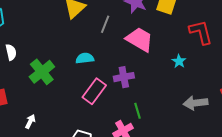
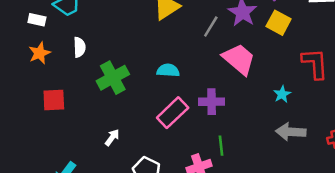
gray line: (105, 24) -> (211, 27), moved
gray arrow: (195, 103) -> (291, 132), moved
white arrow: (30, 121) -> (112, 137), moved

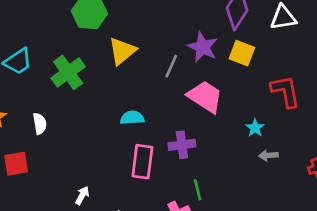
white semicircle: (79, 47) -> (40, 124), moved
green cross: (113, 78) -> (68, 72), moved
pink rectangle: (173, 113) -> (142, 162), turned -32
gray arrow: (291, 132) -> (268, 155), moved, size x0.6

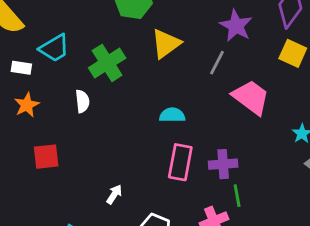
purple star: (203, 47) -> (236, 26), moved
white semicircle: (40, 124) -> (82, 101), moved
purple cross: (182, 145) -> (223, 164), moved

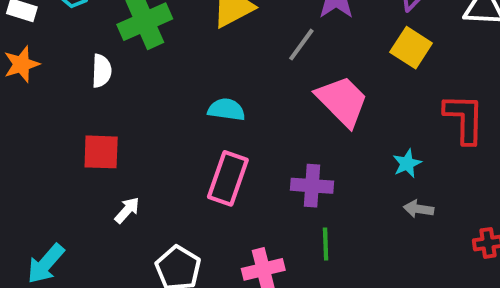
red square: (46, 157) -> (101, 152), moved
purple cross: (223, 164) -> (312, 186), moved
green line: (237, 196) -> (326, 244), moved

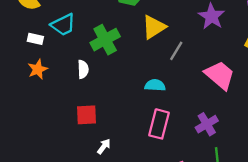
gray line: (301, 45) -> (176, 51), moved
purple cross: (312, 186) -> (207, 124), turned -30

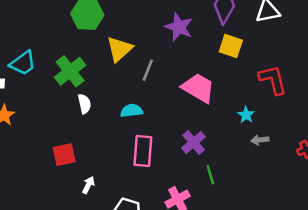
white semicircle: (83, 69) -> (84, 104), moved

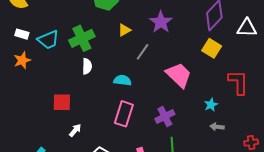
purple star: (179, 27) -> (161, 22), moved
yellow triangle: (119, 49) -> (124, 30), size x0.6
cyan trapezoid: (23, 63) -> (48, 40), moved

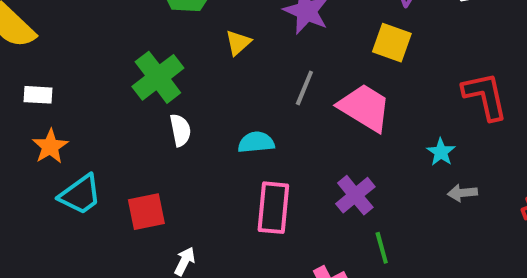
cyan trapezoid: (48, 40) -> (80, 195), moved
yellow square: (212, 48) -> (392, 43), moved
gray line: (143, 52) -> (304, 88), moved

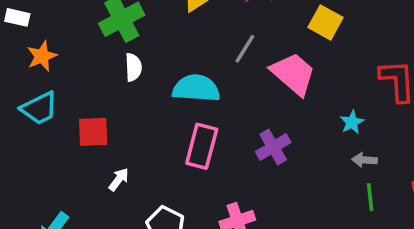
cyan semicircle: (256, 142) -> (196, 88), size x1.5
orange star: (50, 146) -> (42, 56), moved
green line: (382, 248) -> (370, 197), moved

